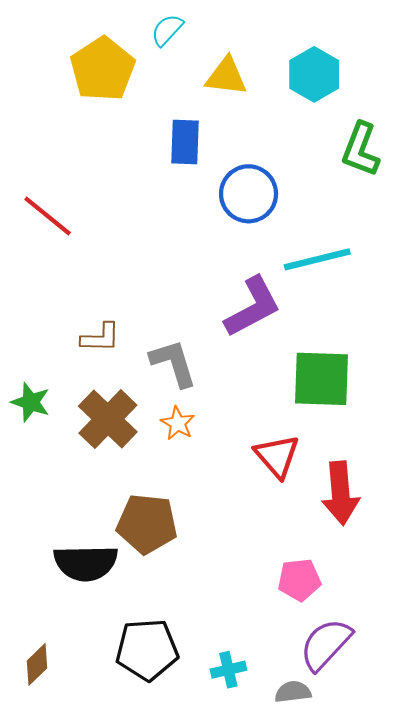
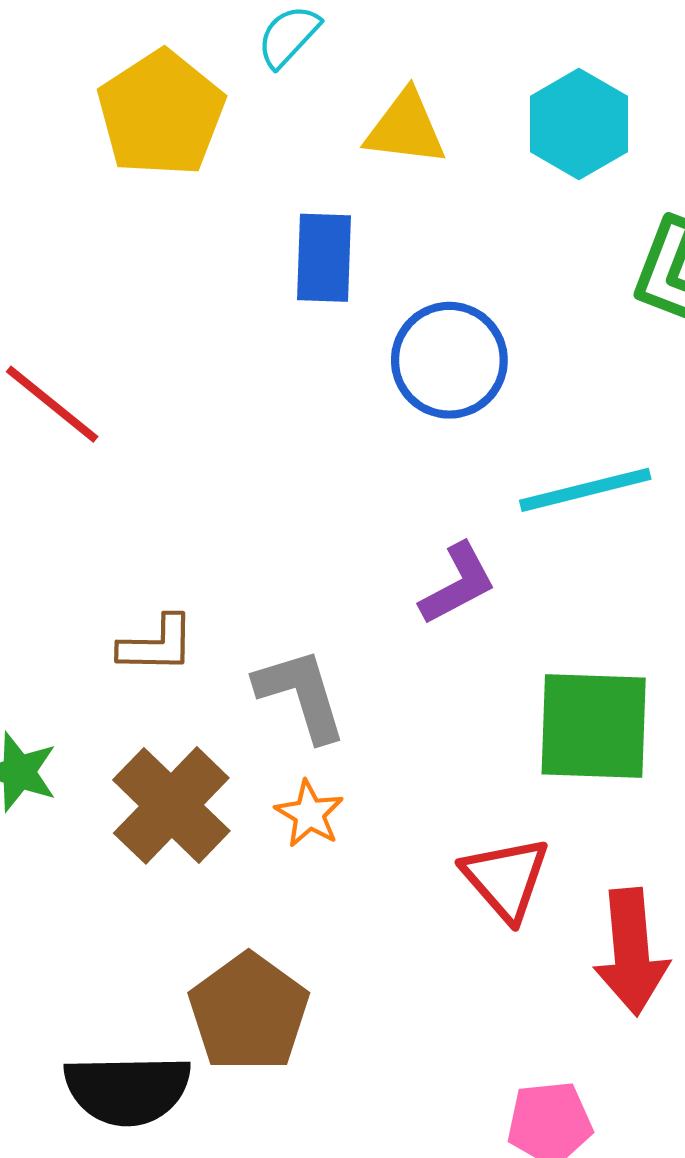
purple L-shape: (253, 307) -> (458, 584), size x0.7
brown pentagon: (147, 524) -> (249, 1012), turned 30

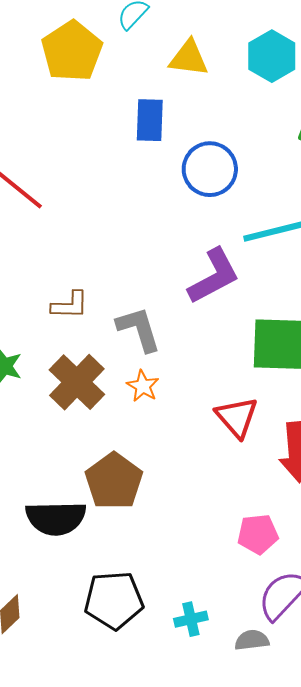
purple L-shape: (458, 584) -> (214, 276), size x1.4

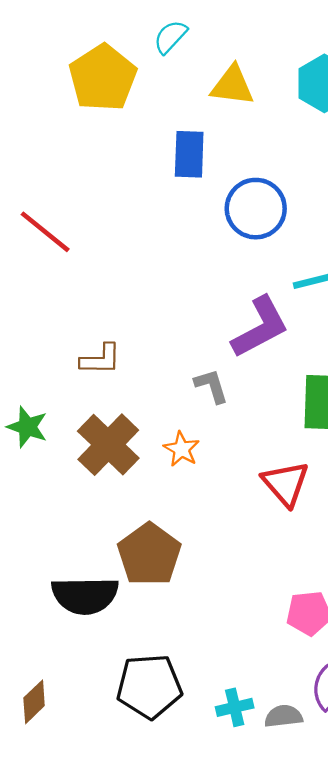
gray L-shape: (139, 329) -> (211, 386), moved, size x0.7
gray semicircle: (252, 640) -> (283, 716), moved

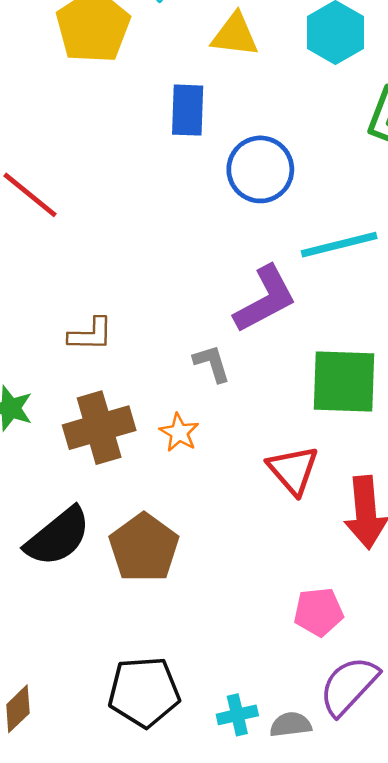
brown cross: (108, 445) -> (99, 428), turned 30
black semicircle: (85, 595) -> (58, 537), moved, turned -38

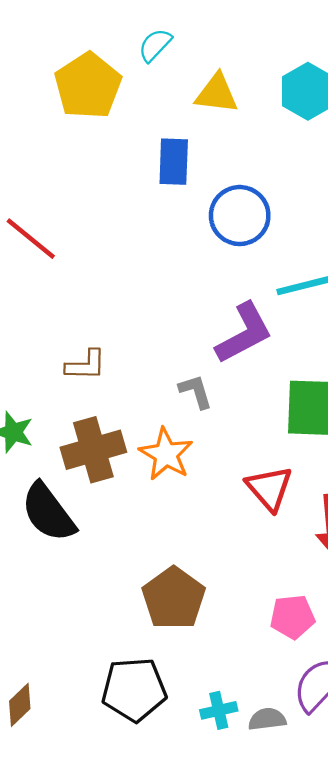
orange star: (179, 432) -> (166, 454), size x1.5
black semicircle: (58, 537) -> (48, 512), moved, turned 92
brown pentagon: (144, 548) -> (174, 598), moved

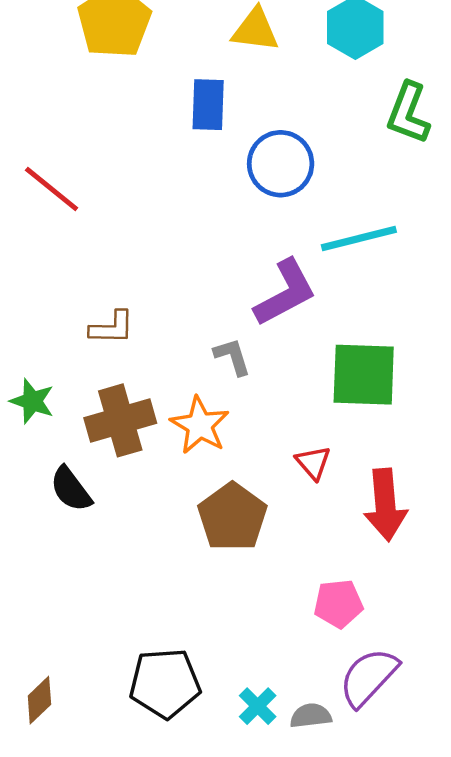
red triangle: (269, 488) -> (313, 463), size x0.7
black semicircle: (48, 512) -> (71, 489), size x0.7
brown pentagon: (174, 598) -> (232, 517), moved
cyan cross: (219, 710) -> (258, 706), turned -32

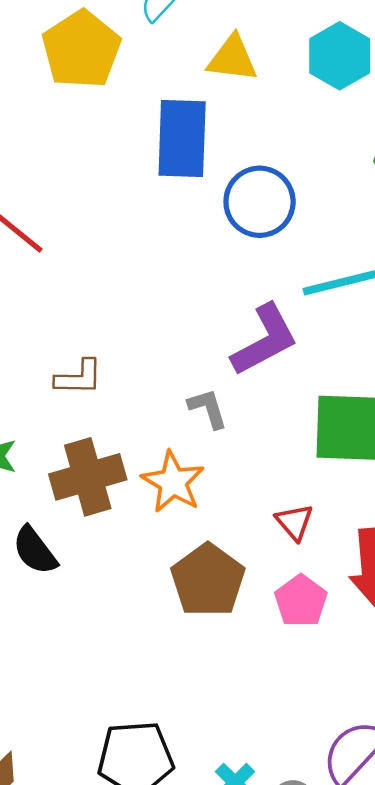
blue rectangle: (208, 105) -> (182, 138), size x1.4
pink pentagon: (338, 604) -> (301, 601), moved, turned -30

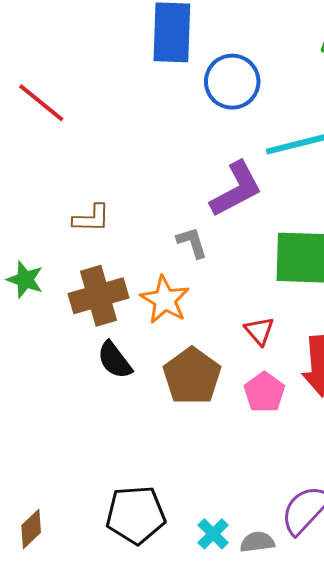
black semicircle: (35, 551) -> (115, 360), moved

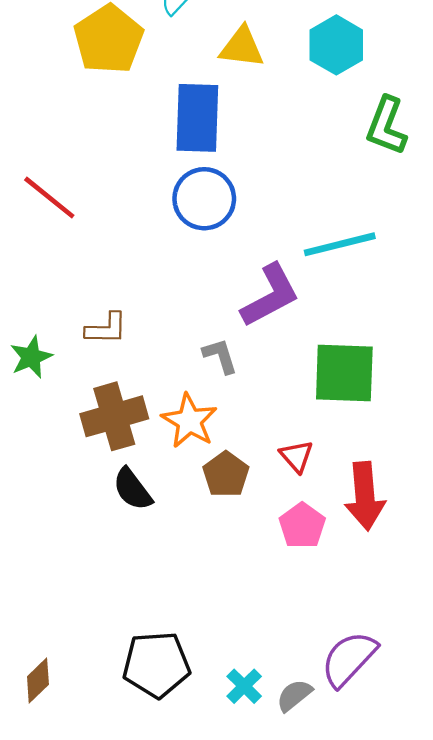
blue circle: (232, 82) -> (204, 199), moved
green star: (25, 280) -> (31, 357), moved, turned 30
brown pentagon: (192, 376) -> (226, 474), moved, size x0.7
gray semicircle: (257, 542) -> (294, 695), turned -32

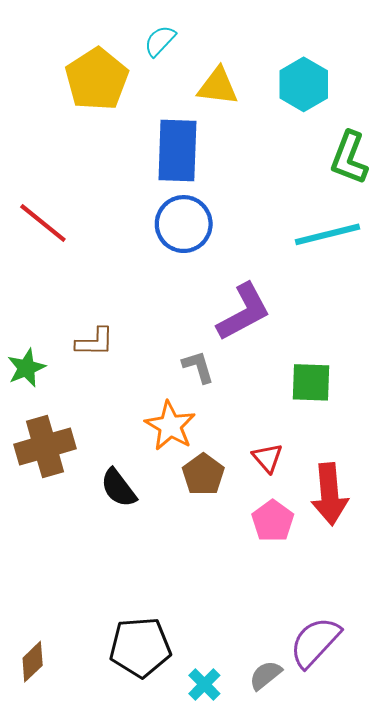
cyan line: (340, 244) -> (328, 234), moved
green square: (344, 373) -> (311, 382), size x0.7
brown cross: (114, 416) -> (45, 446), moved
cyan cross: (244, 686) -> (204, 684), moved

